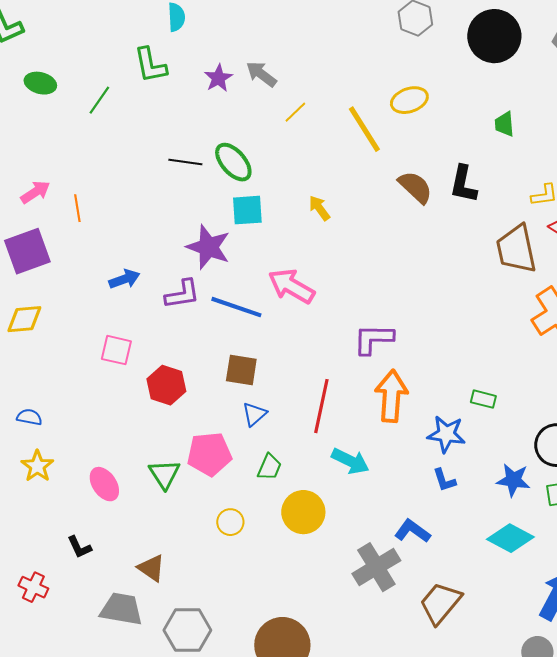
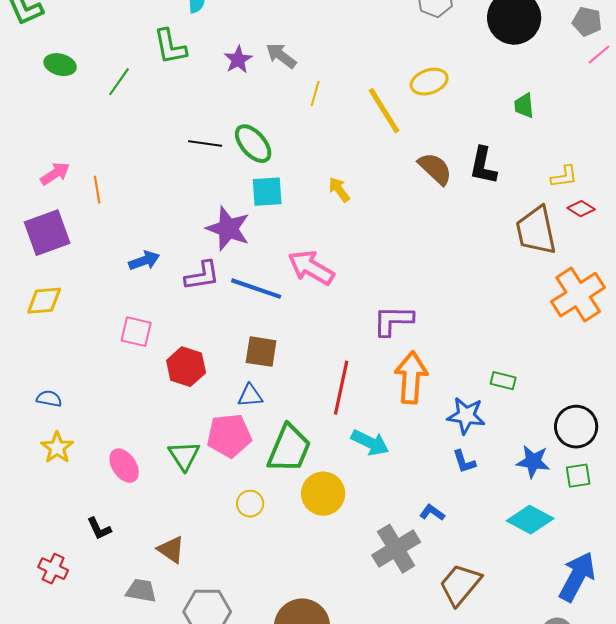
yellow line: (295, 112) -> (315, 94), turned -30
blue triangle: (254, 414) -> (250, 396), moved, turned 36
green trapezoid: (269, 467) -> (289, 449), size x1.8
blue L-shape: (412, 531) -> (432, 513), size x0.7
gray trapezoid: (121, 609) -> (141, 591), size x0.7

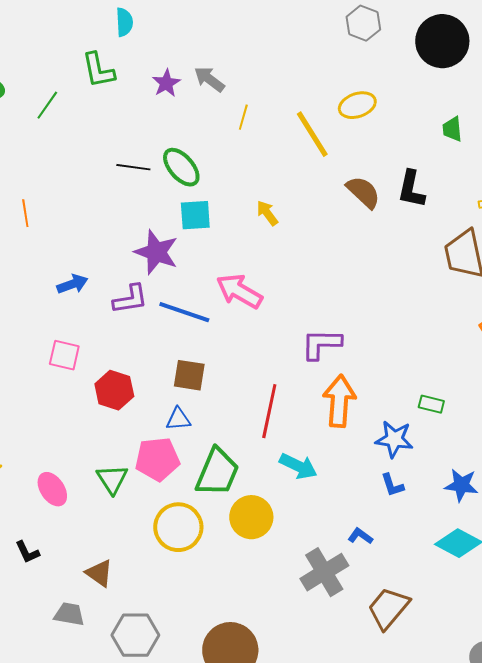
yellow circle: (250, 504) -> (178, 527), size x1.8

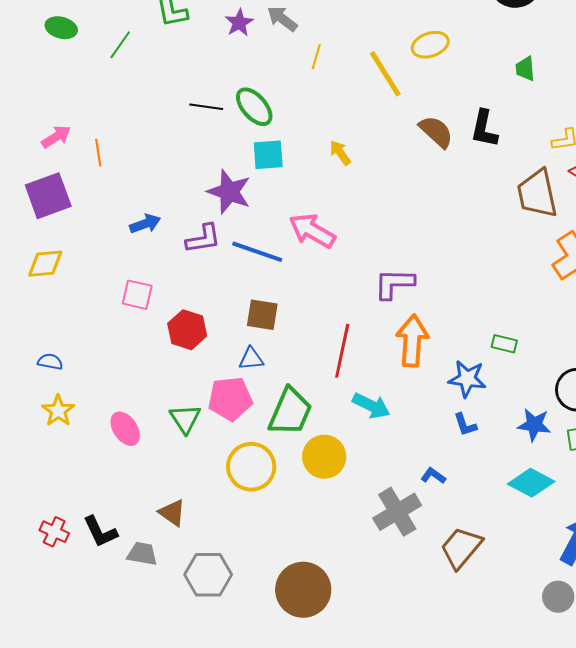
black L-shape: (27, 552) -> (100, 532), moved, size x1.4

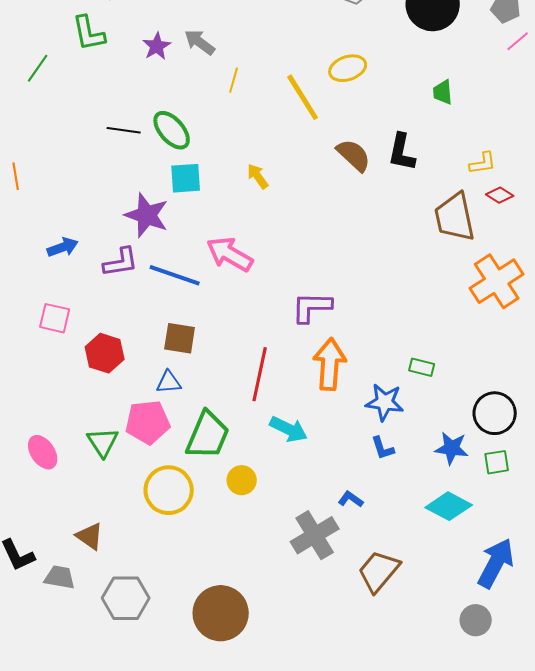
yellow circle: (324, 457) -> (242, 480), size x0.7

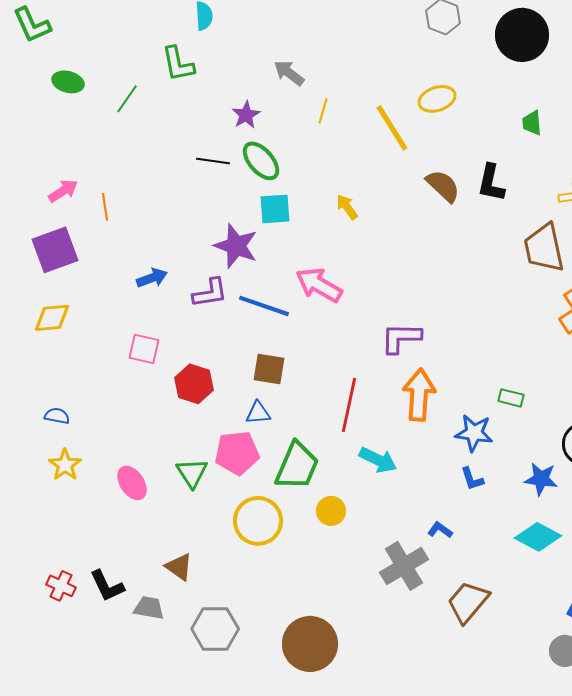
purple star: (157, 46) -> (246, 115), moved

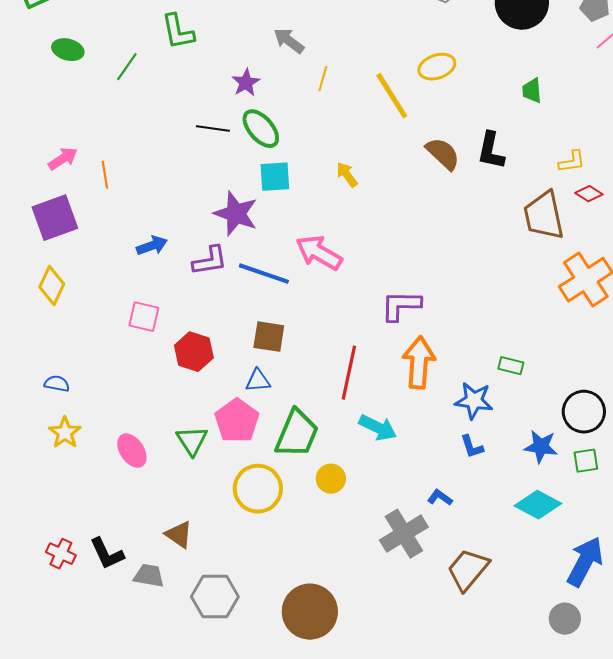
yellow diamond: (52, 318) -> (52, 286), turned -60
pink pentagon: (237, 453) -> (237, 421), turned -30

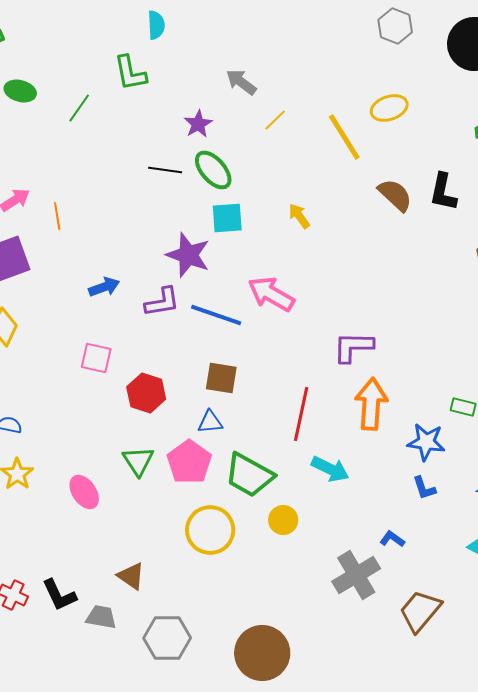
yellow line: (323, 79) -> (275, 120), turned 30
green trapezoid: (297, 434) -> (249, 475), turned 96
green triangle: (192, 441) -> (138, 461), moved

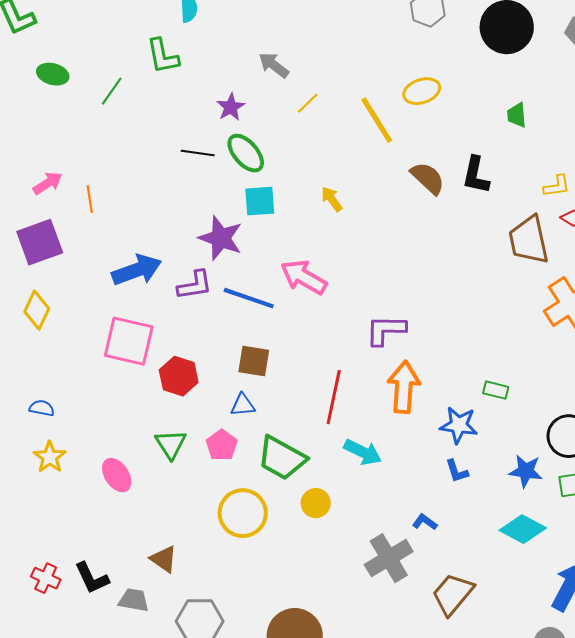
blue arrow: (104, 287) -> (137, 270), size x1.6
pink square: (96, 358) -> (129, 341), size x1.6
pink pentagon: (189, 462) -> (222, 445), size x0.7

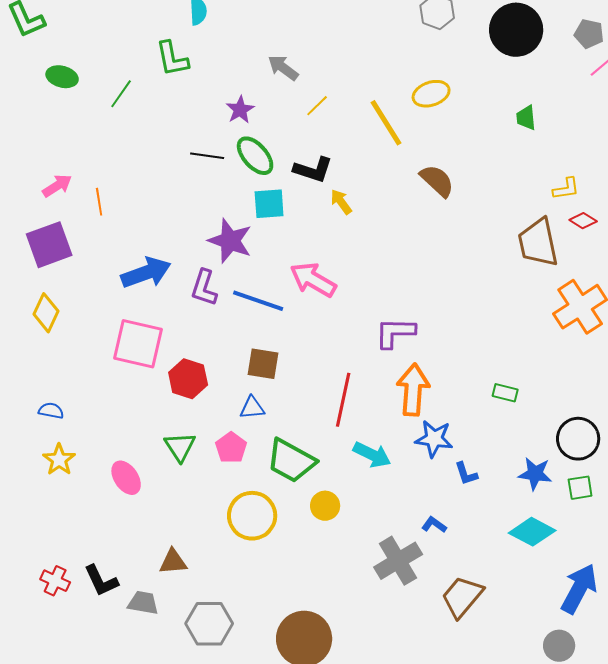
black L-shape: (476, 175) -> (313, 170), moved, turned -84
purple L-shape: (195, 285) -> (204, 288), turned 117
blue star: (459, 425) -> (434, 439), moved
brown triangle: (164, 559) -> (173, 562), turned -40

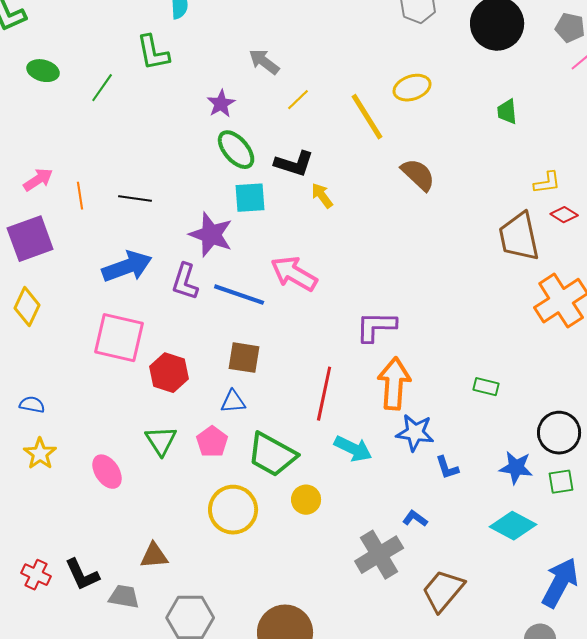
black line: (207, 156) -> (135, 199), moved

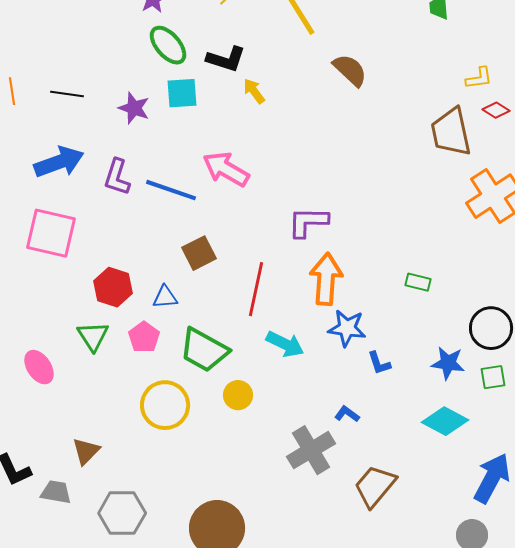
purple star: (211, 235) -> (134, 108), moved, size x0.7
brown square: (244, 358) -> (199, 253), moved, turned -36
red hexagon: (169, 373) -> (113, 287), moved
brown triangle: (154, 556) -> (86, 451), turned -40

